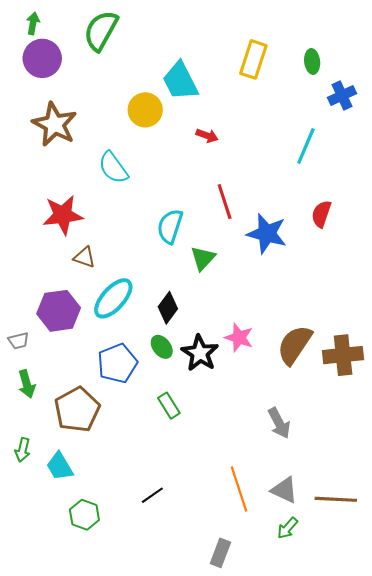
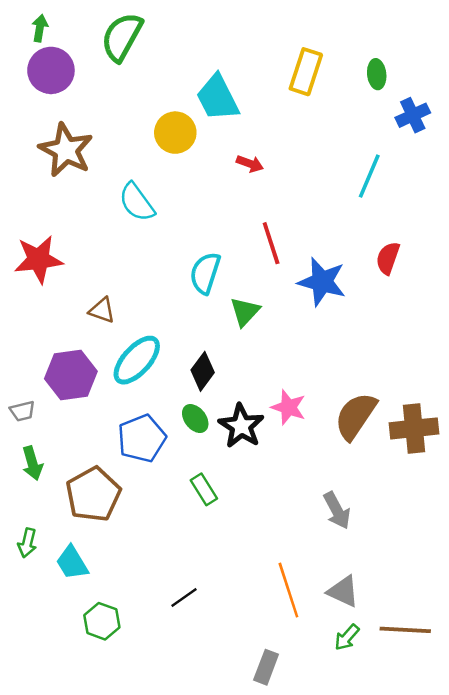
red star: (63, 215) -> (39, 259), moved
brown line: (336, 499) -> (405, 630), moved

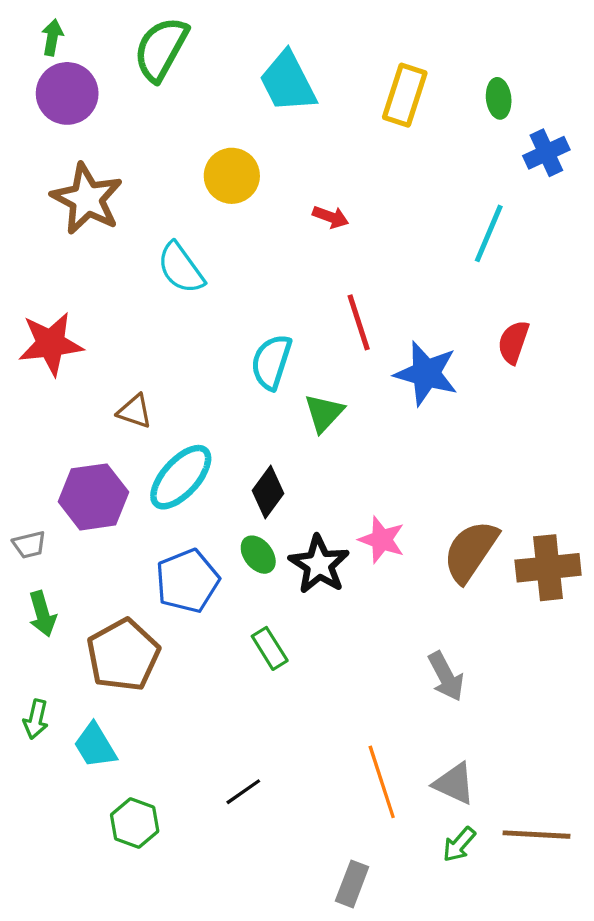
cyan trapezoid: (218, 98) -> (288, 82), moved

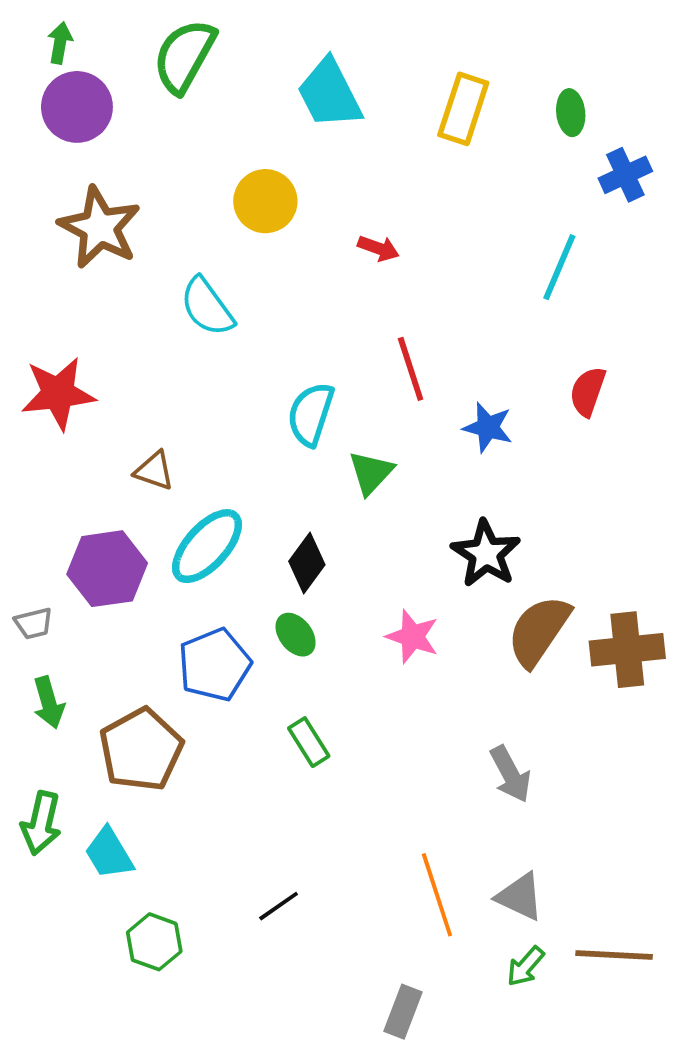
blue star: (426, 373) -> (488, 427), size x0.7
pink star: (382, 540) -> (412, 637), moved
black star: (319, 564) -> (486, 554), moved
green arrow: (36, 719) -> (41, 823), size x1.4

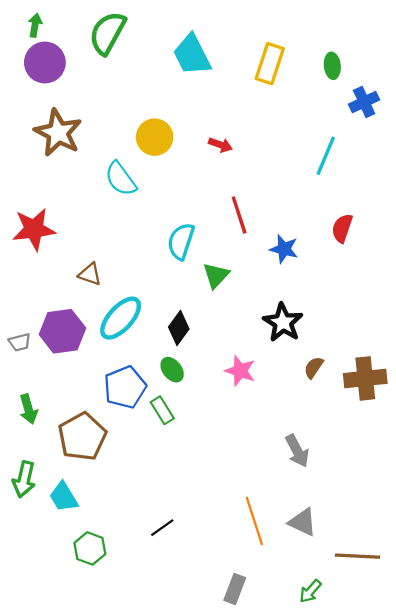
yellow circle: (265, 201) -> (155, 137), moved
gray trapezoid: (34, 623) -> (20, 342), moved
brown semicircle: (539, 631) -> (314, 367), size x0.5
green rectangle: (309, 742) -> (162, 410), moved
green arrow: (525, 966) -> (310, 591), moved

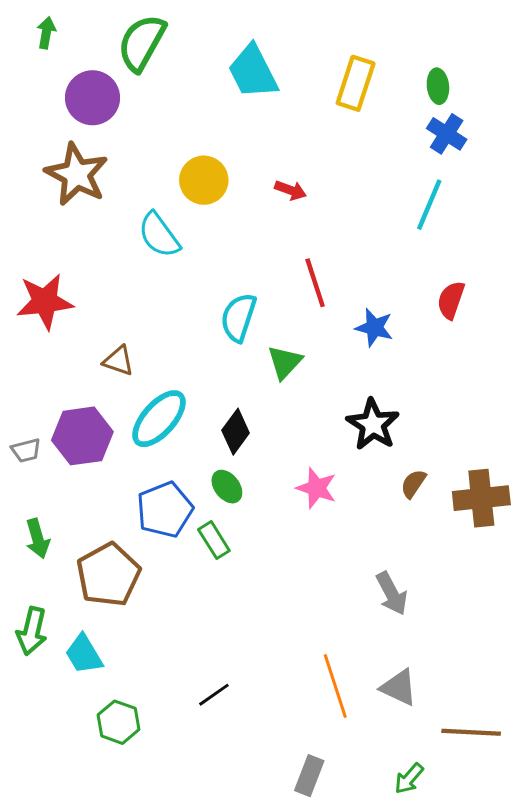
purple circle: (45, 63) -> (92, 98), moved
blue cross: (364, 102) -> (447, 134), moved, turned -32

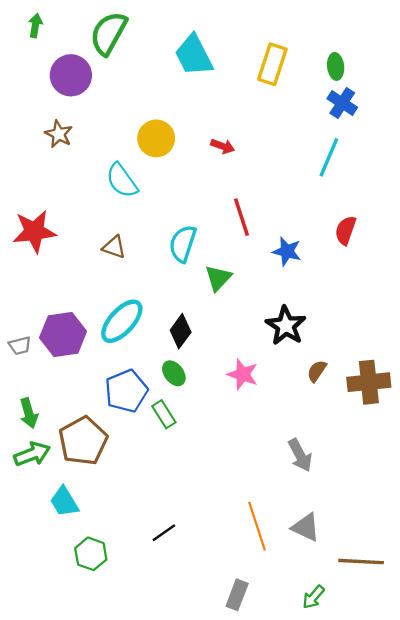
brown star: (77, 174) -> (59, 134), size x0.6
brown triangle: (119, 361) -> (114, 247), moved
green arrow: (32, 631) -> (32, 454), moved, turned -124

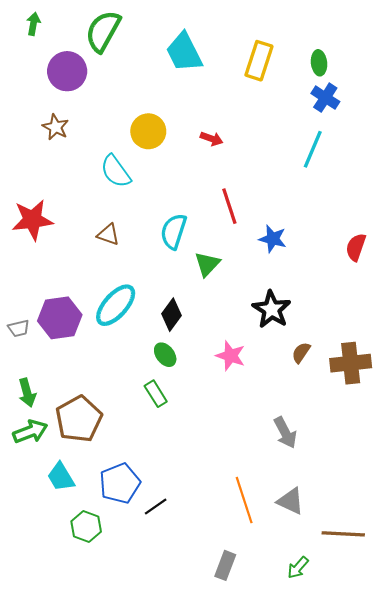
red semicircle: (346, 230) -> (356, 247), moved
blue pentagon: (126, 391) -> (120, 483), moved

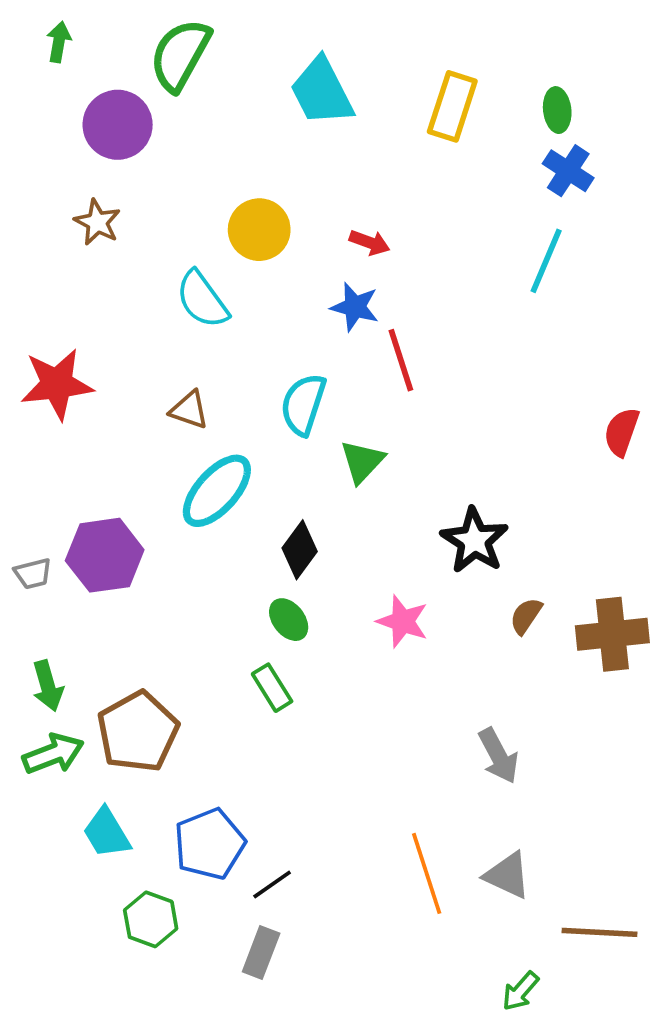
blue star: (273, 239) -> (355, 307), moved
cyan ellipse: (116, 305) -> (217, 491), moved
gray rectangle: (225, 565) -> (261, 953), moved

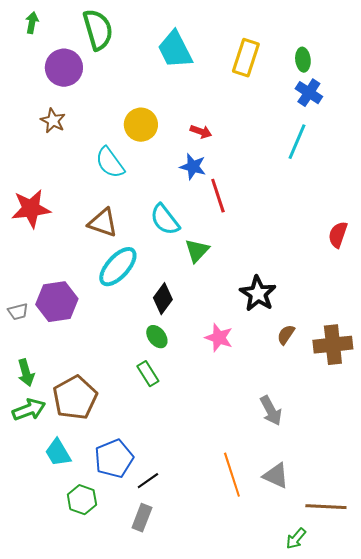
green semicircle: (180, 55) -> (98, 30), turned 135
cyan semicircle: (303, 404) -> (165, 220), turned -56
brown triangle: (189, 410) -> (103, 223), size x1.4
green arrow: (520, 991) -> (296, 539), moved

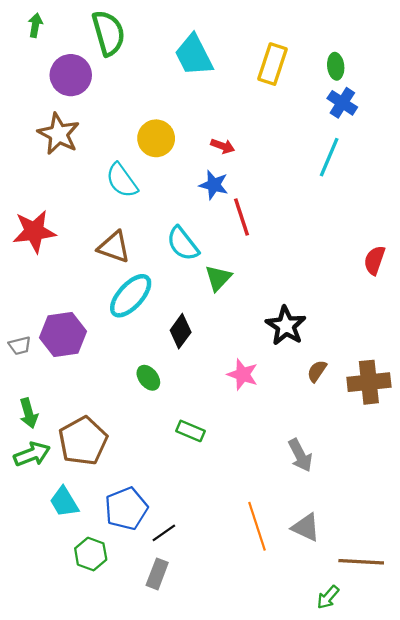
brown star: (53, 121) -> (59, 134), size x1.5
green ellipse: (157, 337) -> (148, 378), moved
green rectangle: (148, 374) -> (190, 431), moved, turned -35

